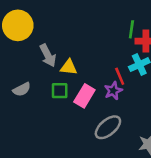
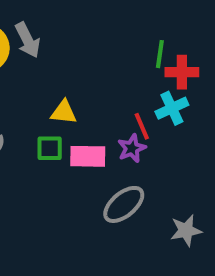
gray arrow: (48, 55) -> (28, 40), moved
pink rectangle: (84, 96) -> (88, 156), turned 60

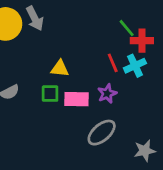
green line: (160, 54) -> (127, 28), turned -48
red line: (142, 126) -> (113, 63), moved

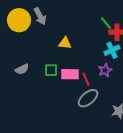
red line: (113, 63) -> (86, 79), moved
yellow triangle: (60, 68) -> (65, 43), moved
purple star: (107, 94) -> (105, 70), moved

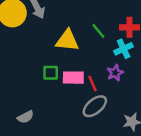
green line: (106, 23) -> (98, 31), moved
yellow triangle: (65, 43) -> (67, 40), size x1.5
gray semicircle: (22, 69) -> (26, 117), moved

